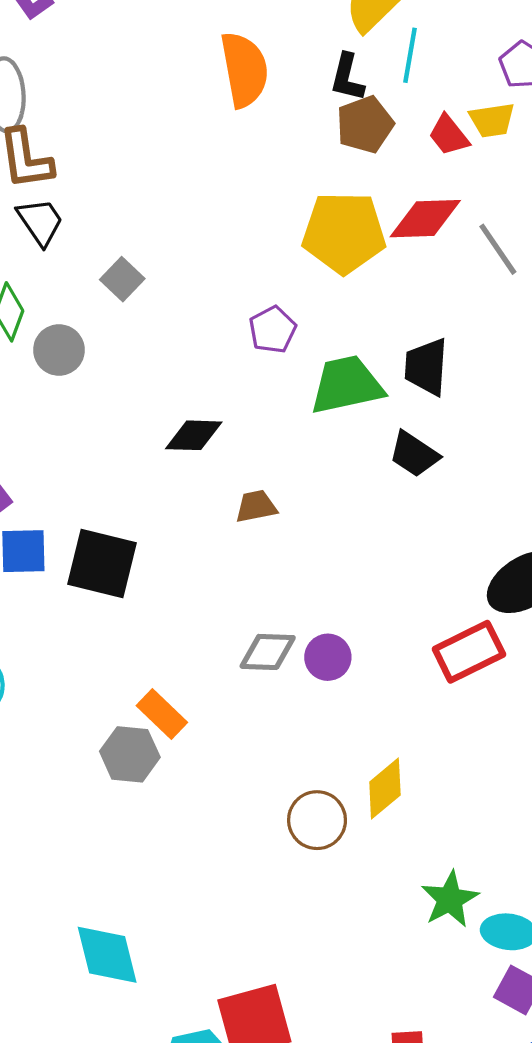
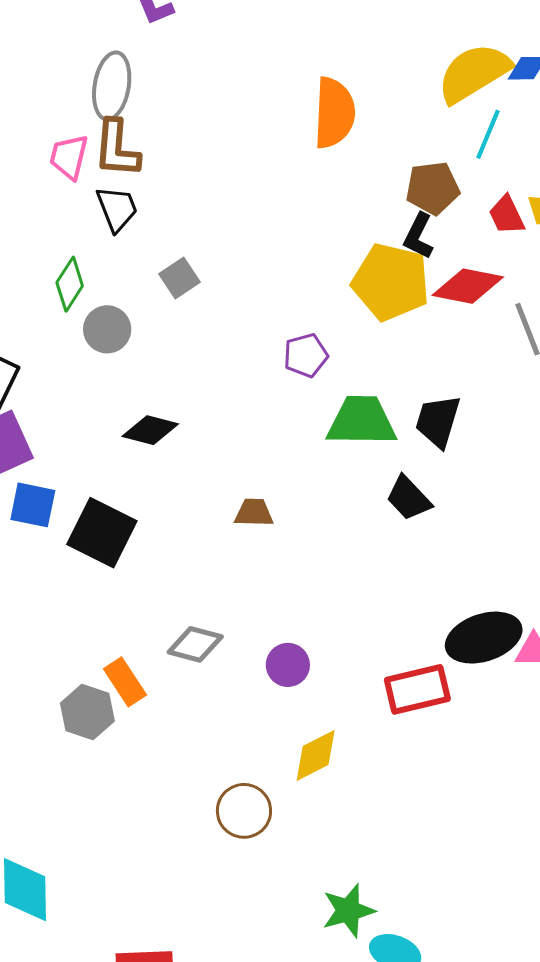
black L-shape: (347, 77) -> (419, 236), moved
black diamond: (194, 435) -> (150, 430), moved
gray diamond: (268, 652) -> (195, 644), moved
yellow diamond: (385, 789) -> (316, 755), moved

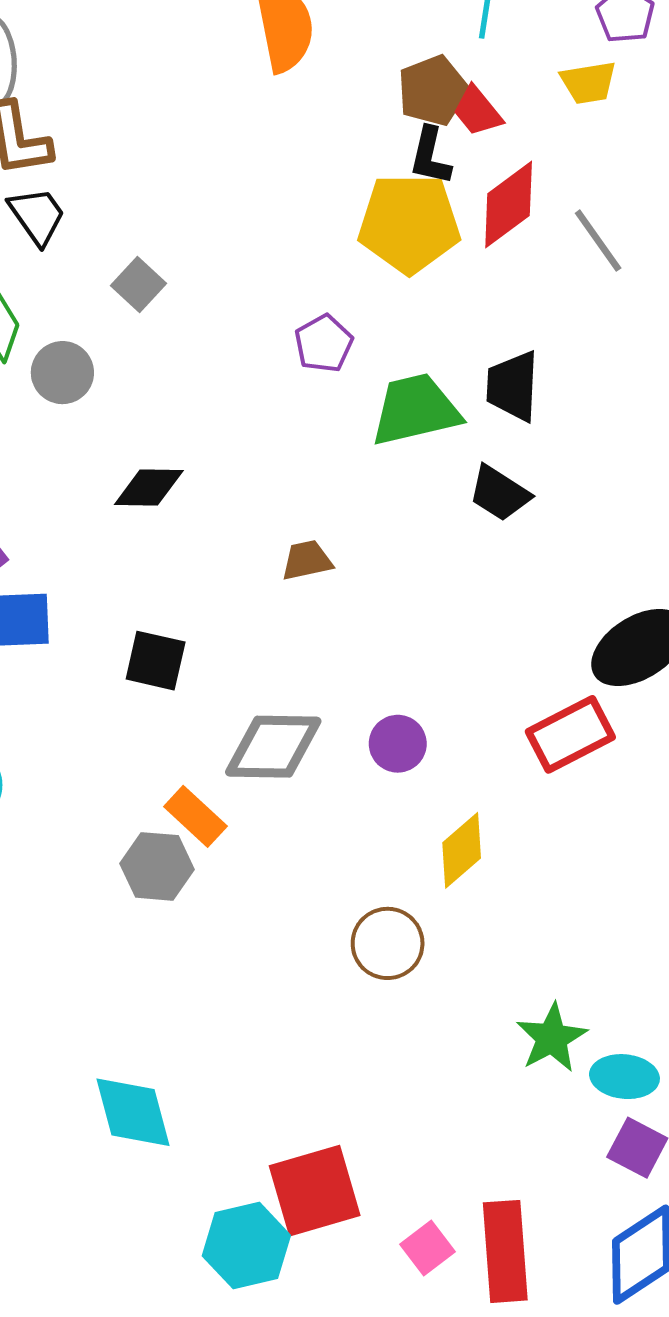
red trapezoid: (507, 215) -> (477, 111), moved
red diamond: (468, 286) -> (509, 205), turned -34
black square: (102, 533) -> (156, 661), moved, size x0.7
gray diamond: (195, 644) -> (273, 747), size x1.4

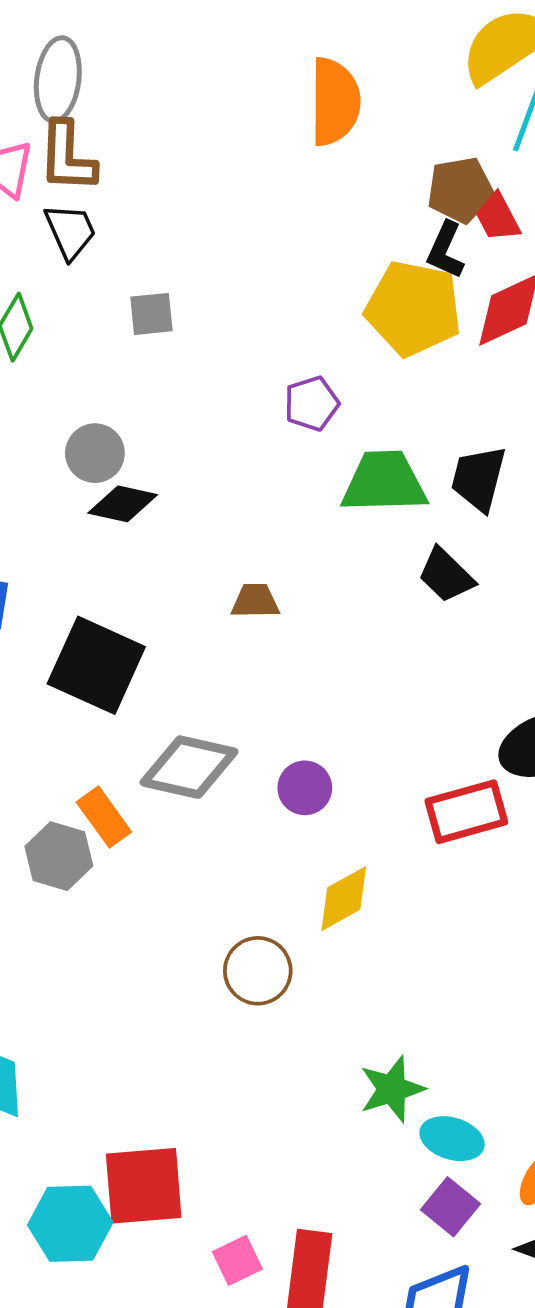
gray square: (139, 284) -> (151, 314), turned 30
gray circle: (62, 373) -> (95, 453), moved
black square: (156, 661) -> (96, 665), size x1.6

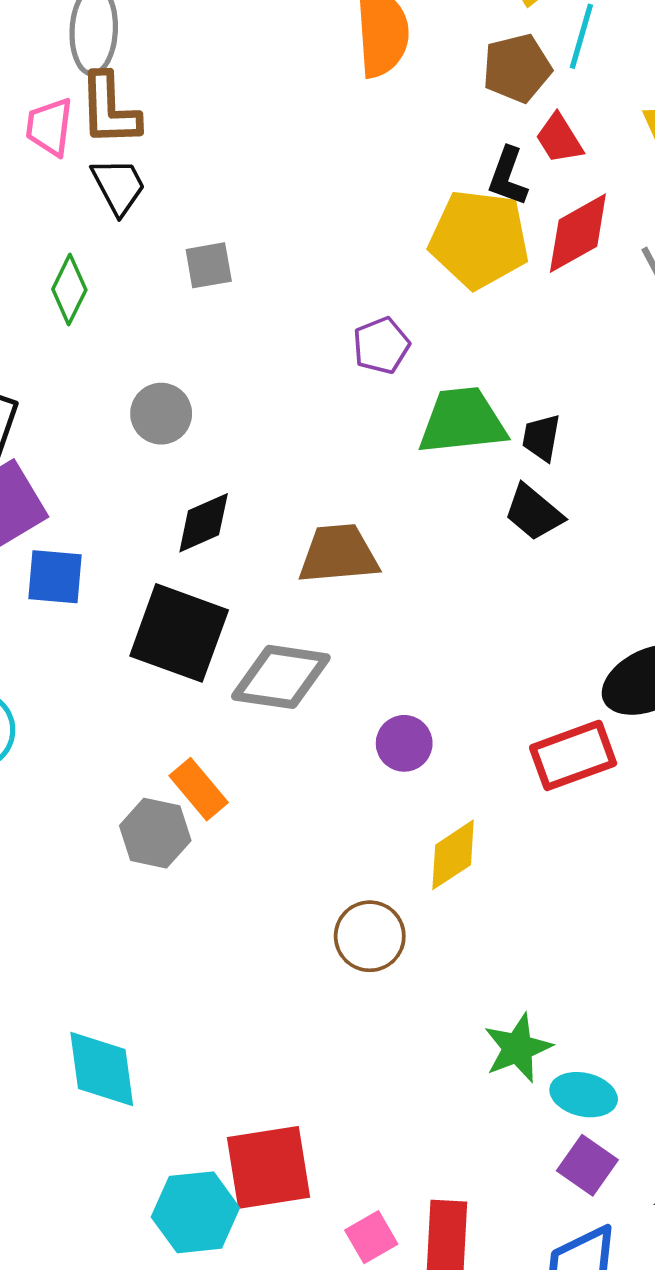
brown pentagon: (460, 190) -> (517, 68), moved
black trapezoid: (479, 478) -> (541, 438), moved, size x0.7
black diamond: (123, 504) -> (204, 523), moved, turned -32
brown trapezoid: (255, 601) -> (338, 554), size x1.6
gray diamond: (189, 767) -> (281, 677), moved

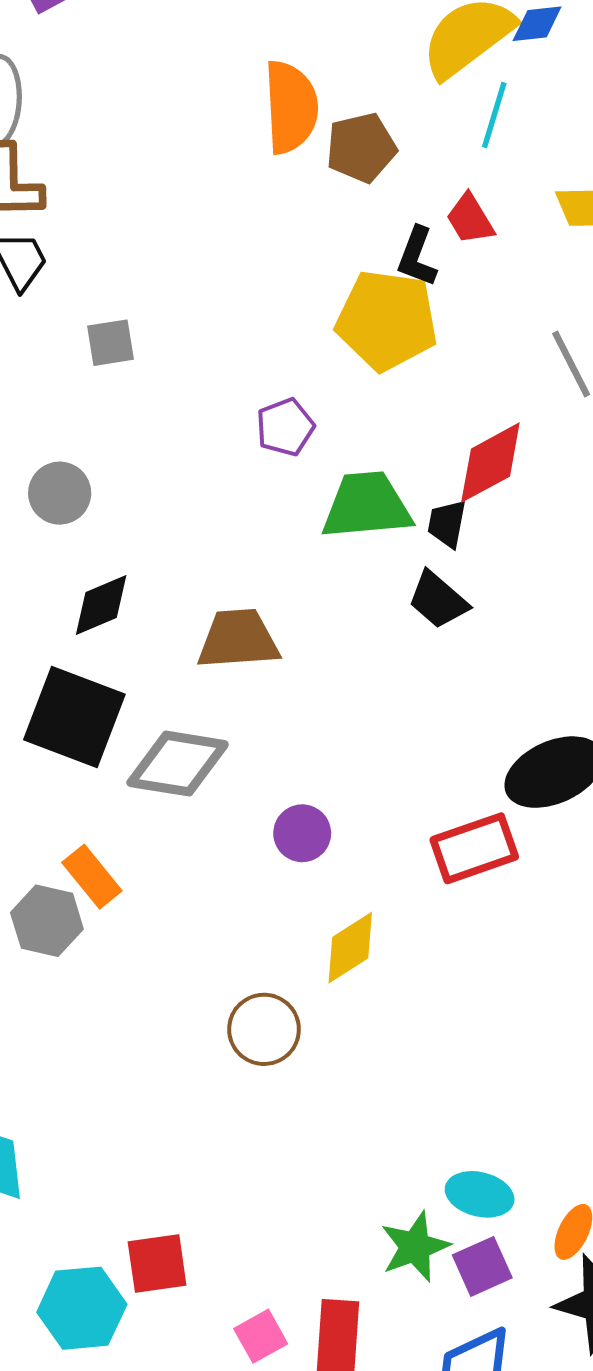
brown pentagon: (517, 68) -> (361, 148), moved
red diamond: (578, 233) -> (490, 463), moved
green star: (518, 1048) -> (415, 1247), moved
purple square: (587, 1165) -> (482, 1266), turned 30
red square: (268, 1167) -> (157, 1263), size x0.7

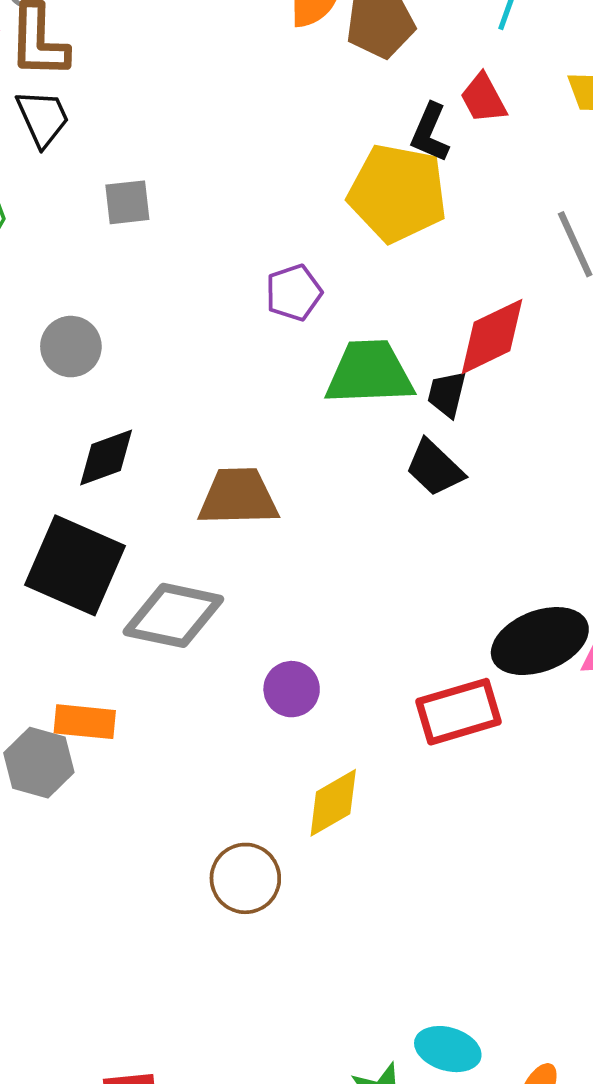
orange rectangle: (92, 877) -> (85, 722), turned -48

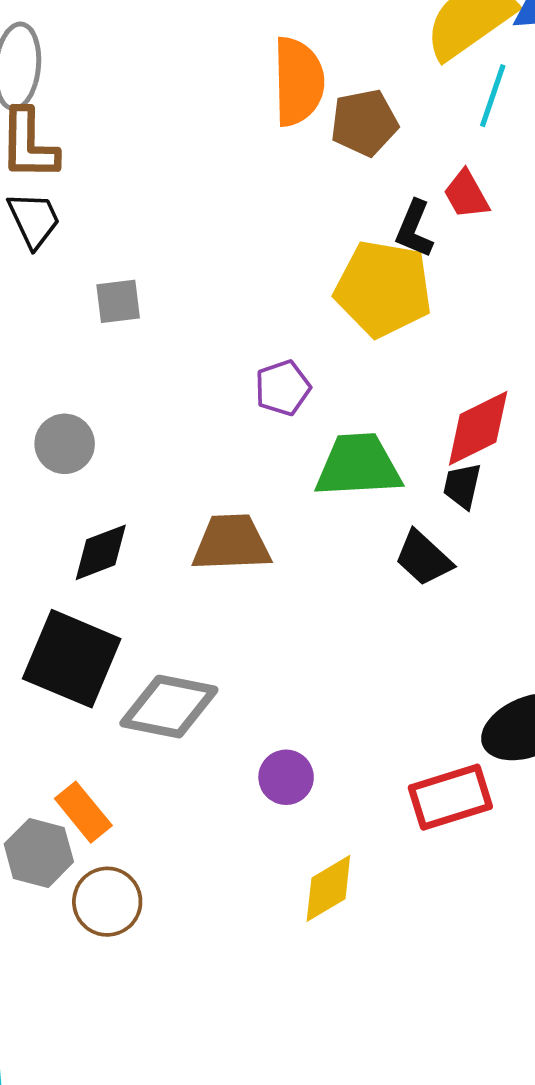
black trapezoid: (447, 394) -> (462, 486), moved
brown trapezoid: (238, 497) -> (232, 543), moved
orange rectangle: (85, 722) -> (83, 812), turned 46
brown circle: (245, 878) -> (107, 902), moved

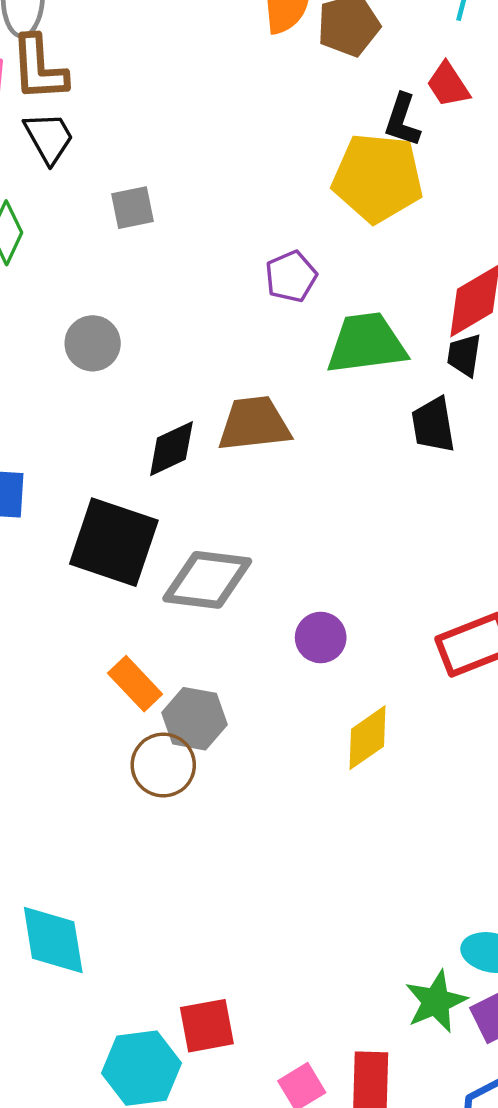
black diamond: (101, 552) -> (171, 449), moved
black trapezoid: (423, 558) -> (433, 425), turned 42
gray hexagon: (39, 853) -> (194, 719), moved

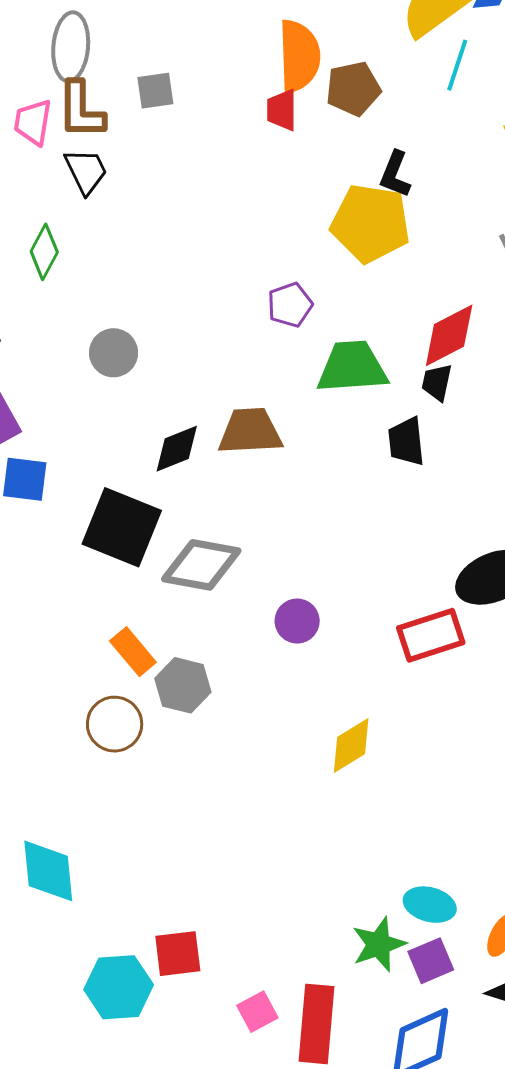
red trapezoid: (448, 85) -> (282, 110), moved, turned 30
gray square: (133, 208) -> (155, 91), moved
yellow diamond: (368, 738) -> (351, 745), moved
brown circle: (163, 765) -> (115, 724), moved

